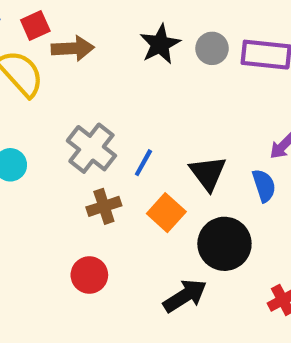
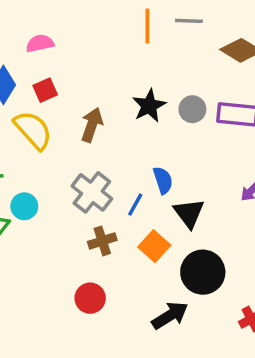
brown arrow: (73, 48) -> (92, 125), moved, turned -68
blue semicircle: (264, 186) -> (163, 180), moved

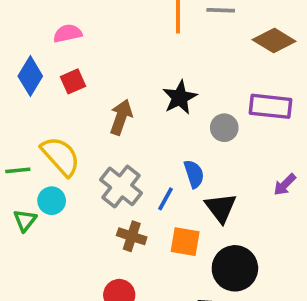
gray circle: (192, 109) -> (224, 128), moved
yellow semicircle: (33, 130) -> (61, 156), moved
brown cross: (102, 241) -> (132, 236), turned 36
orange square: (154, 246) -> (185, 242), turned -32

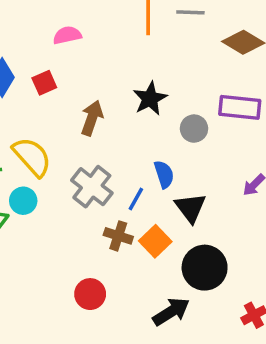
pink semicircle: (68, 33) -> (67, 35), moved
brown cross: (132, 236) -> (118, 236), moved
orange square: (185, 242) -> (155, 241), turned 36

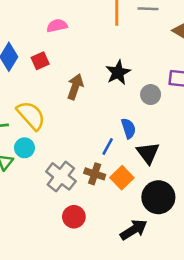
gray cross: (92, 187) -> (61, 176), moved

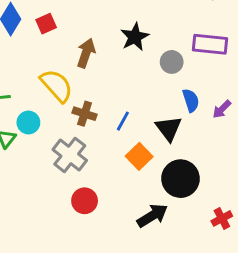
yellow semicircle: (31, 115) -> (56, 86), moved
blue semicircle: (128, 128) -> (191, 100), moved
brown cross: (95, 174) -> (85, 114), moved

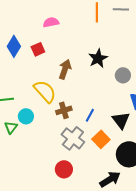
brown cross: (85, 114) -> (64, 110), turned -35
gray cross: (70, 155) -> (73, 138), moved

